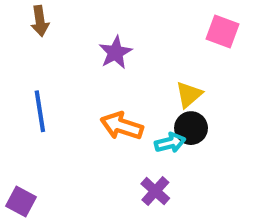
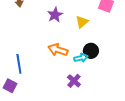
yellow triangle: (189, 94) -> (82, 22), moved
blue line: (40, 111) -> (19, 64), moved

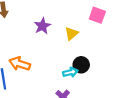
orange arrow: (58, 50) -> (20, 64), moved

